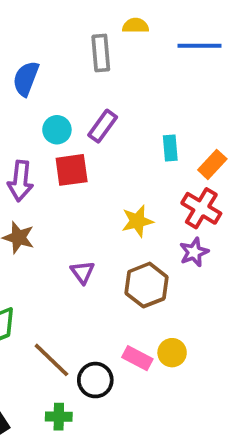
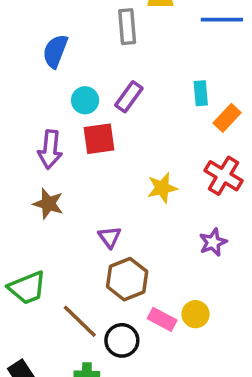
cyan rectangle: (170, 148) -> (201, 93), moved
orange rectangle: (212, 164) -> (227, 118), moved
purple star: (194, 252) -> (213, 242), moved
brown hexagon: (146, 285) -> (127, 279), moved

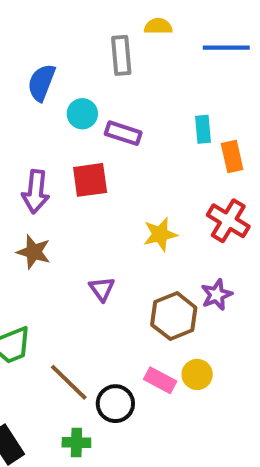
purple rectangle: (129, 97) -> (123, 133), turned 72
cyan circle: (85, 100) -> (82, 114), moved
orange rectangle: (227, 118) -> (232, 157), turned -56
brown hexagon: (127, 279) -> (174, 316), moved

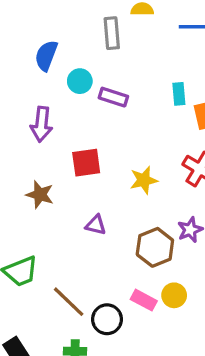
red square: (90, 180) -> (86, 163), moved
purple arrow: (36, 192) -> (41, 124), moved
purple triangle: (102, 289) -> (96, 225), turned -40

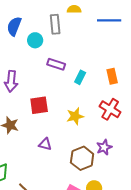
blue semicircle: (46, 56) -> (14, 26), moved
cyan circle: (80, 81) -> (35, 40), moved
cyan rectangle: (179, 94) -> (80, 77), moved, turned 32

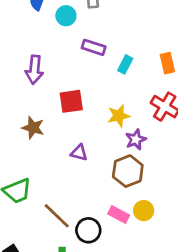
purple star: (104, 147) -> (136, 139), moved

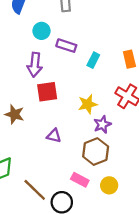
cyan circle: (66, 16) -> (41, 31), moved
purple arrow: (34, 70) -> (35, 65), moved
pink rectangle: (119, 215) -> (80, 180), moved

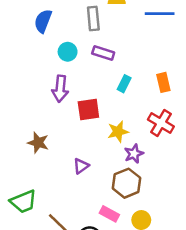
purple rectangle: (66, 46) -> (103, 53), moved
red square: (47, 92) -> (88, 109), moved
purple triangle: (54, 136) -> (81, 166), turned -49

